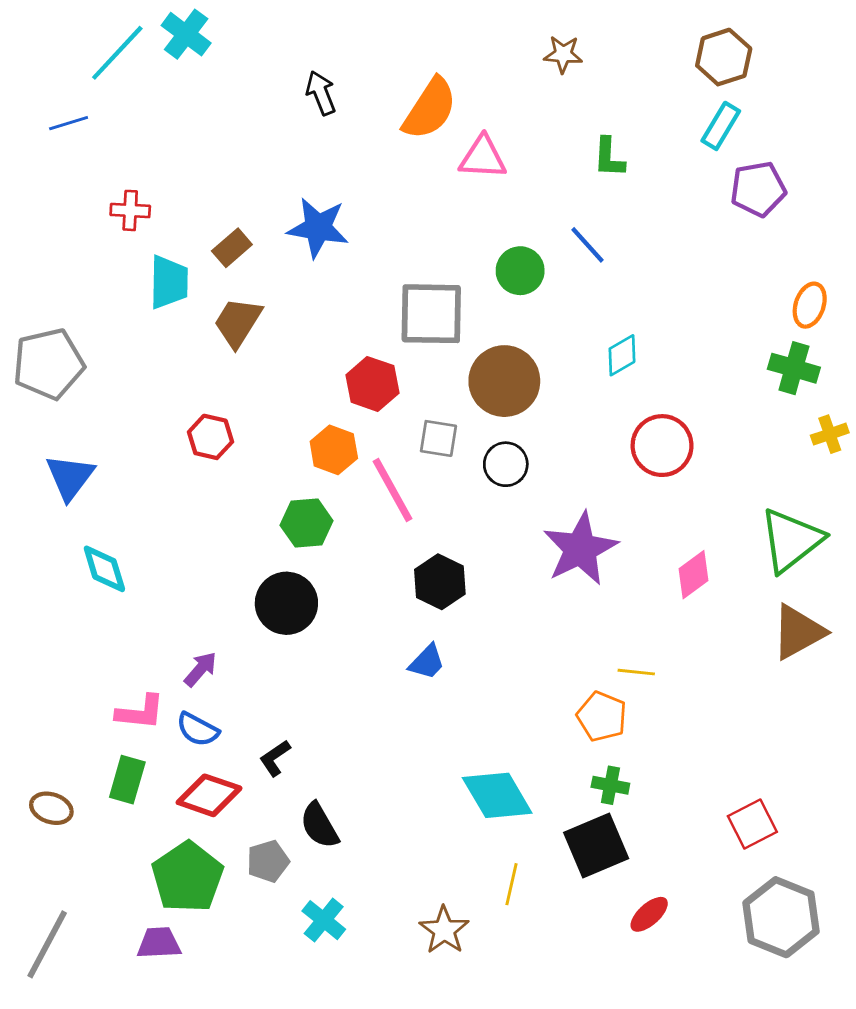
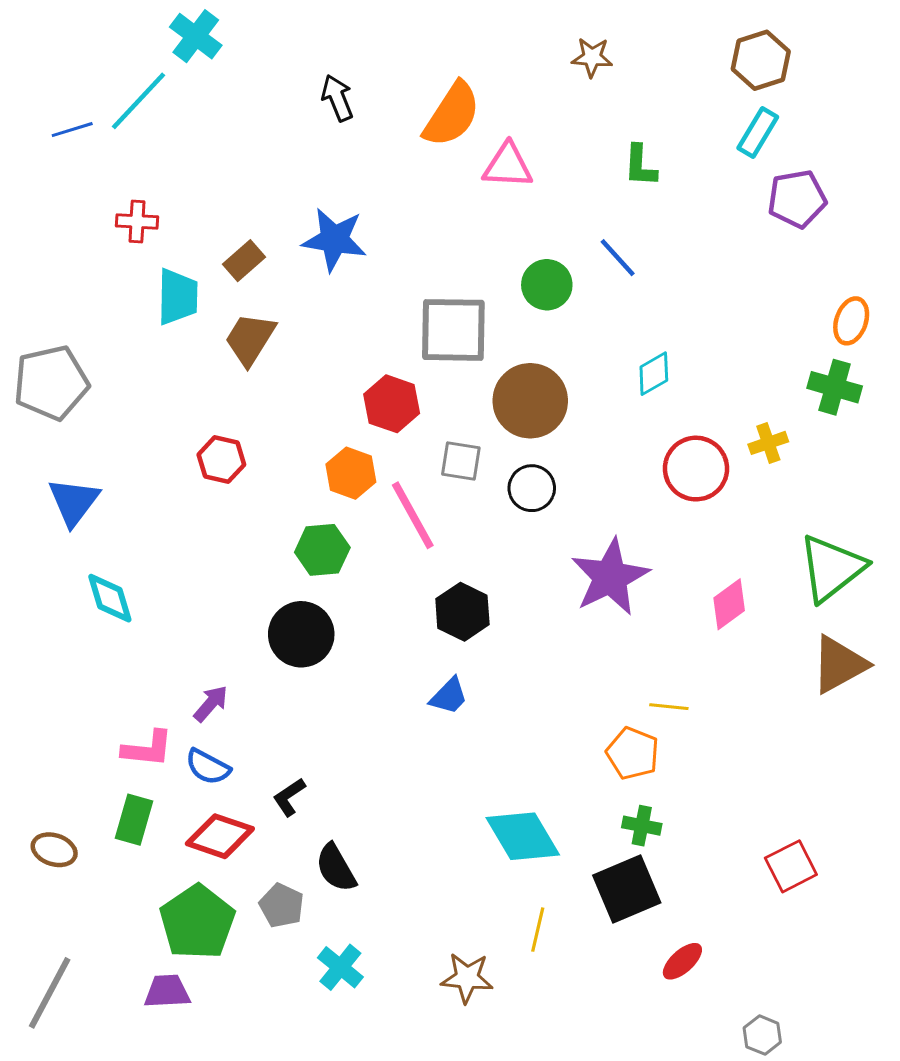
cyan line: (117, 53) -> (139, 101), moved
yellow cross: (830, 434) -> (768, 443), moved
gray pentagon: (268, 861) -> (282, 906), turned -30
gray hexagon: (781, 917) -> (762, 1035), moved, size x0.5
brown star: (444, 930) -> (467, 978), turned -30

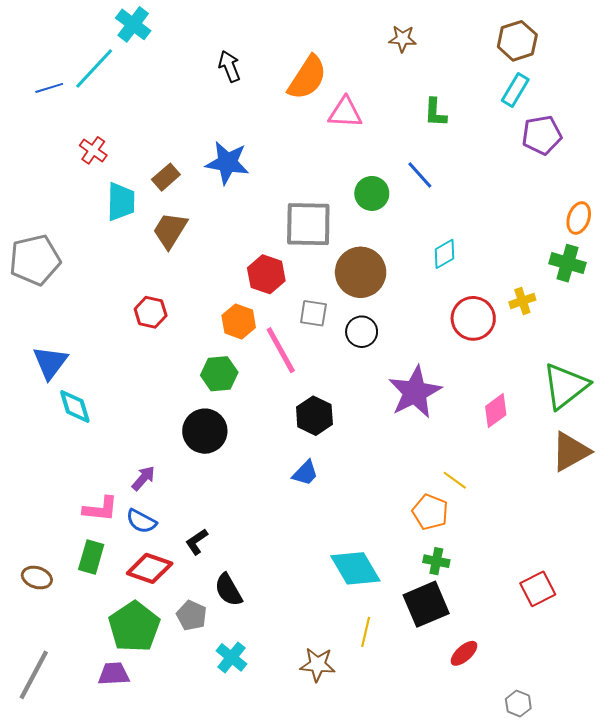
red cross: (137, 221) -> (93, 150), turned 32
blue triangle: (74, 502) -> (50, 362), moved
yellow line: (669, 707) -> (455, 480), turned 30

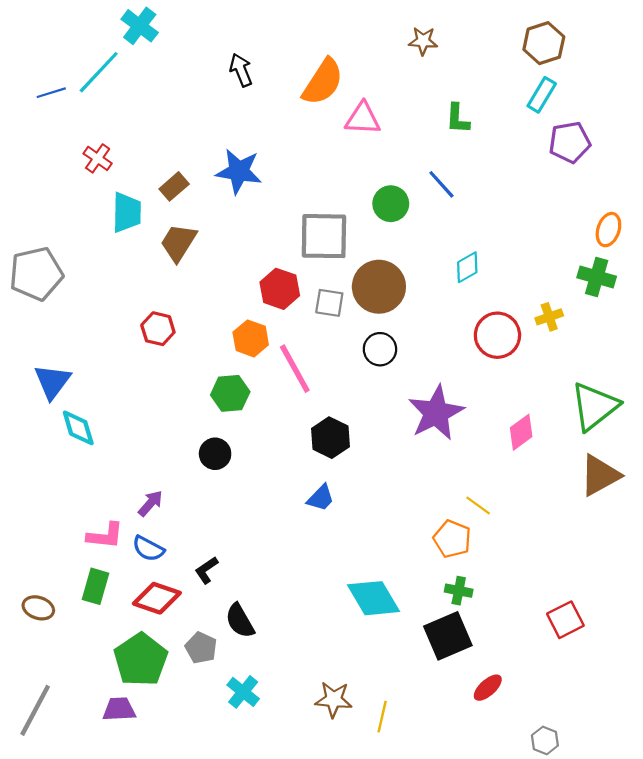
gray square: (313, 313) -> (329, 303), moved
black circle: (205, 431) -> (215, 454), size x0.7
yellow line: (366, 632) -> (382, 717), moved

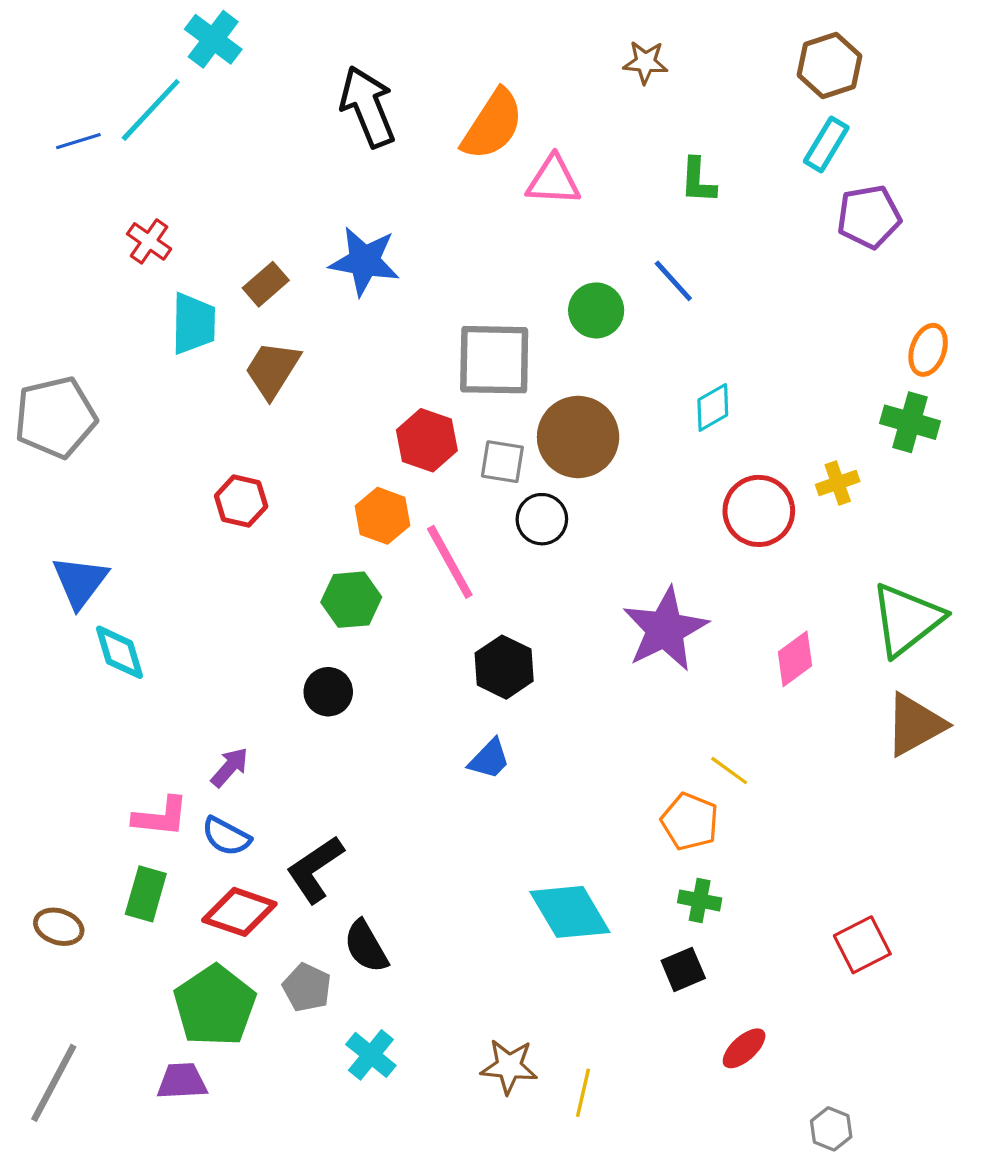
black arrow: (241, 70) -> (368, 107), size x1.6
black circle: (380, 349) -> (542, 519), moved
black L-shape: (206, 570) -> (315, 869), size x1.6
black square: (448, 636) -> (683, 969), size x0.6

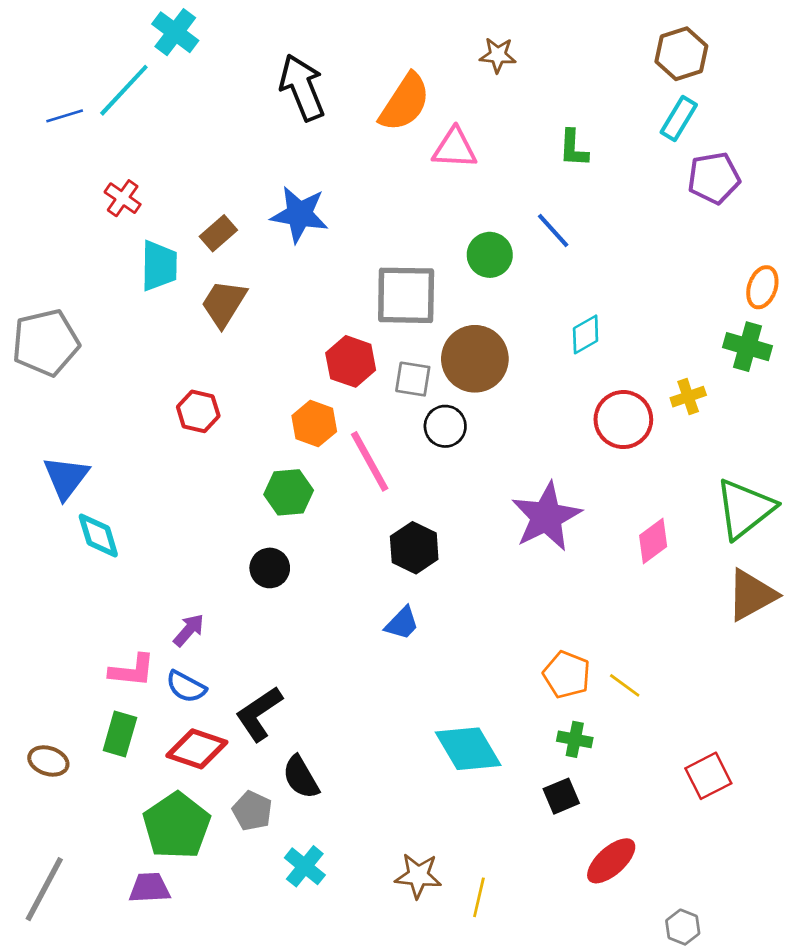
brown star: (645, 62) -> (498, 55), moved
yellow line: (729, 771) -> (625, 685), moved
red ellipse: (744, 1048) -> (611, 861), size x1.4

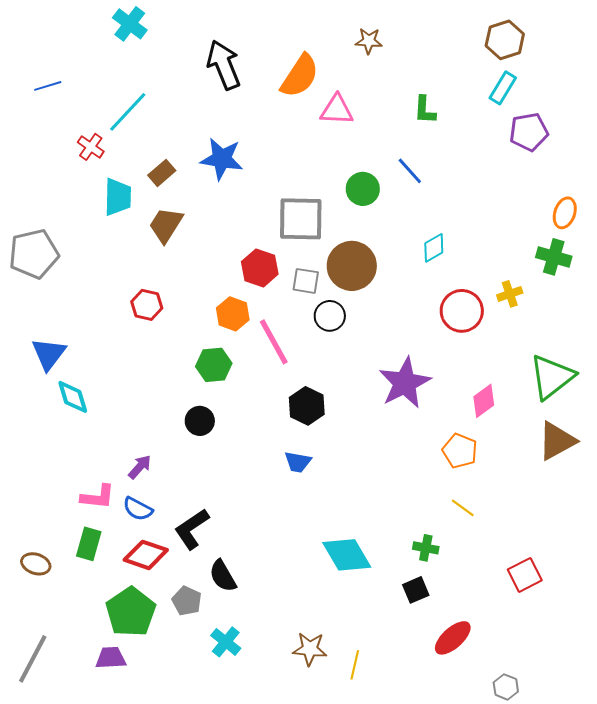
cyan line: (124, 90) -> (128, 112), moved
blue trapezoid: (402, 623) -> (298, 462), turned 56
orange pentagon: (567, 675) -> (460, 451), moved

